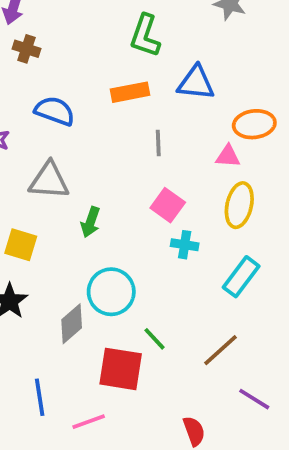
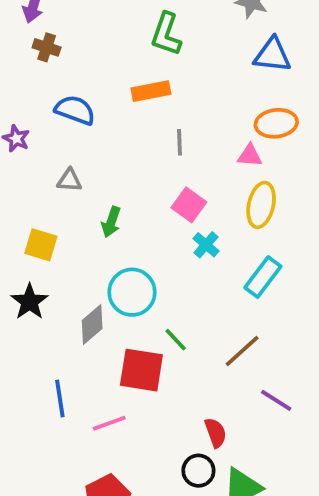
blue triangle: (196, 83) -> (272, 55), moved
gray triangle: (49, 181) -> (69, 180), size x0.6
cyan cross: (185, 245) -> (206, 245), turned 32

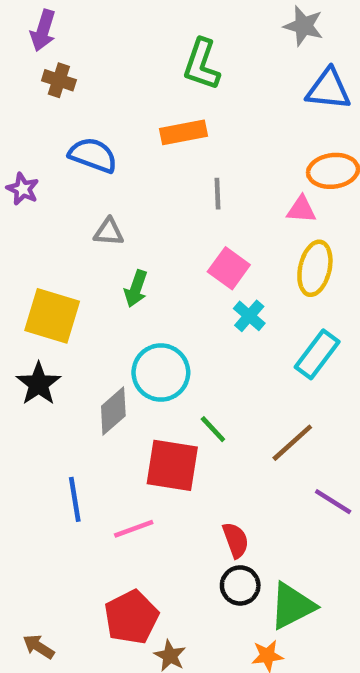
gray triangle: (69, 180) -> (109, 232), moved
yellow square: (41, 245) -> (52, 316), size x1.4
red semicircle: (216, 433) -> (236, 540), moved

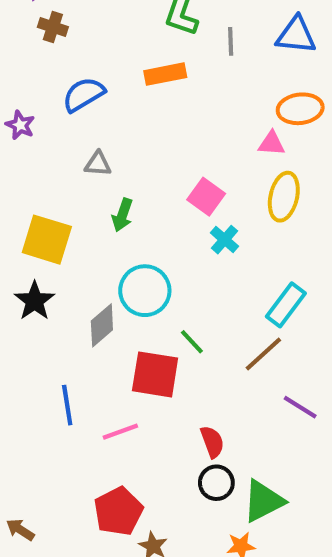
blue semicircle: (93, 155) -> (84, 94), turned -51
gray line: (217, 194) -> (231, 41), moved
cyan rectangle: (317, 354) -> (286, 305), moved
brown arrow: (39, 647) -> (20, 530), moved

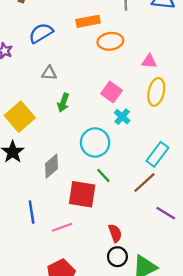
orange ellipse: (300, 109) -> (110, 41), moved
yellow square: (47, 240) -> (20, 117), turned 32
cyan circle: (145, 291) -> (95, 143), moved

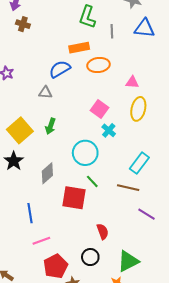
blue semicircle: (41, 33) -> (60, 69), moved
green arrow: (63, 103) -> (50, 126), moved
brown line: (144, 183) -> (128, 188), turned 55
pink line: (62, 227) -> (41, 241), moved
black circle: (117, 257) -> (90, 257), moved

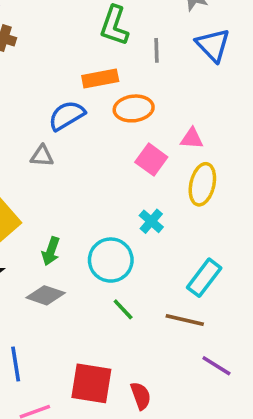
blue triangle: (144, 28) -> (213, 45), turned 40
pink square: (100, 109) -> (151, 160), moved
green arrow: (50, 126) -> (51, 251), moved
gray diamond: (47, 173) -> (46, 295), turned 60
red square: (74, 198) -> (91, 383), moved

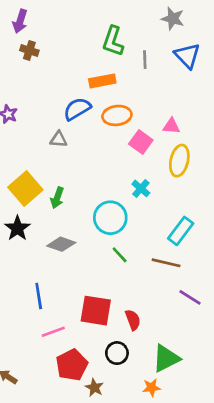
orange ellipse: (134, 108) -> (117, 115), moved
green arrow: (51, 251) -> (57, 198), moved

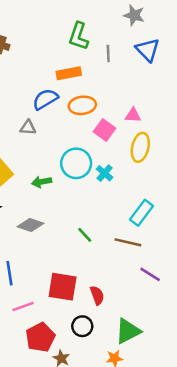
green arrow: (57, 198) -> (42, 182), moved, turned 60
cyan circle: (110, 218) -> (76, 163), moved

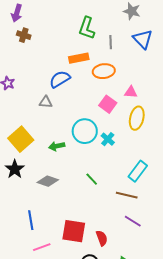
orange ellipse: (82, 105) -> (104, 71), moved
green line: (85, 235) -> (92, 179), moved
purple line: (150, 274) -> (133, 221), moved

